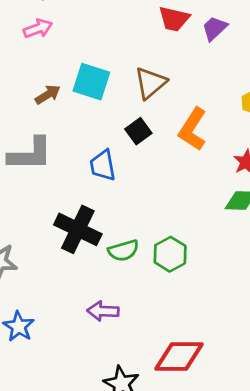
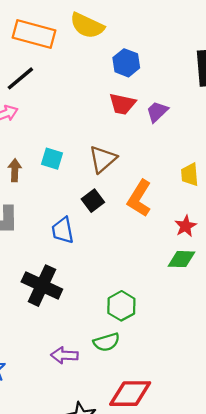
cyan square: (91, 82) -> (52, 159), size x0.7
brown arrow: (48, 95) -> (15, 170), turned -55
green semicircle: (123, 251) -> (107, 342), moved

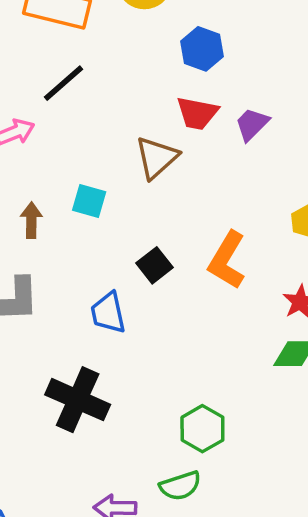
black line: (20, 78) -> (64, 83), moved
brown triangle: (103, 159) -> (157, 158), moved

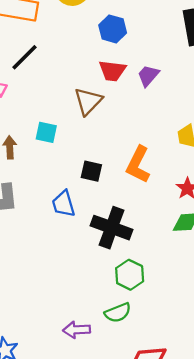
black square: (154, 265) -> (91, 171), turned -35
black cross: (78, 400) -> (111, 228), moved

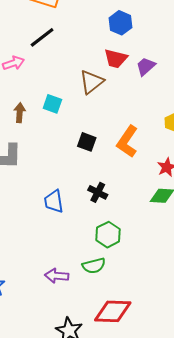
blue trapezoid: (64, 204) -> (54, 201), moved
black cross: (111, 228) -> (98, 192), size x0.6

